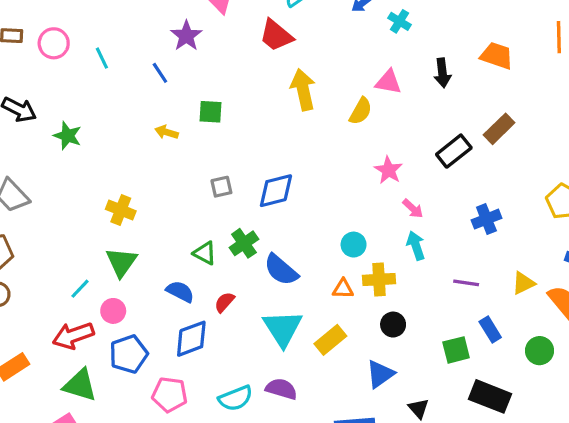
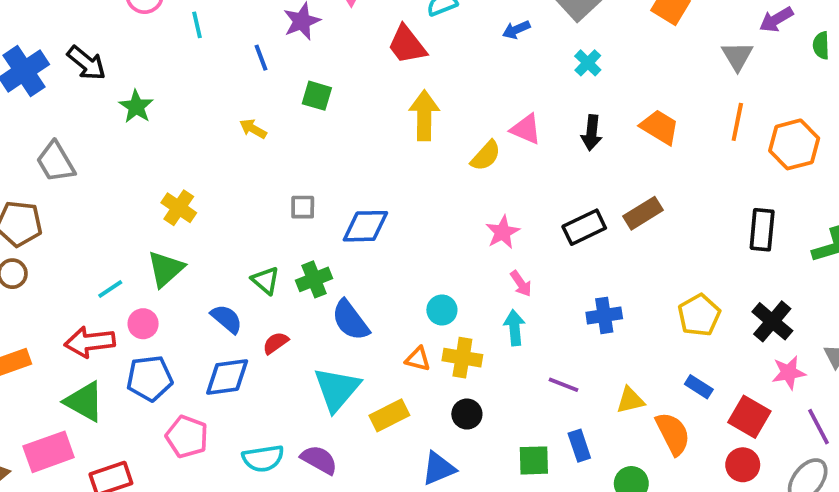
cyan cross: (399, 21) -> (588, 63), moved
green square: (210, 112) -> (317, 96), moved

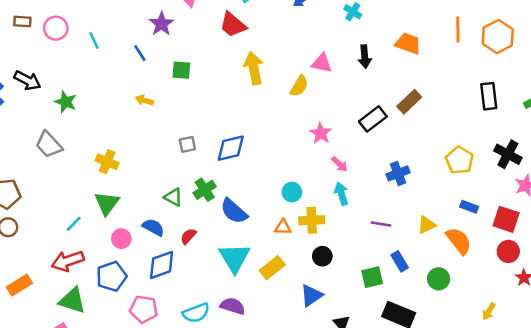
gray trapezoid: (56, 162) -> (49, 145), moved
pink circle: (143, 324) -> (121, 239), moved

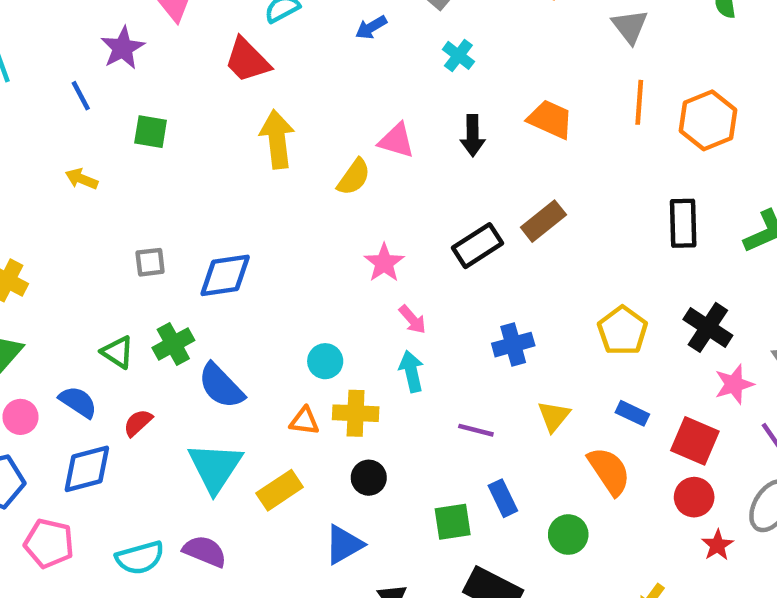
yellow triangle: (426, 225) -> (554, 416), moved, turned -30

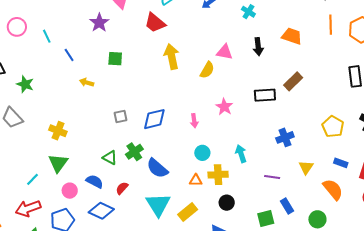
blue line: (81, 96) -> (69, 55), moved
black rectangle: (478, 246) -> (265, 95), turned 35
pink arrow: (413, 320) -> (194, 121), moved, turned 40
blue diamond: (87, 469) -> (101, 211), turned 45

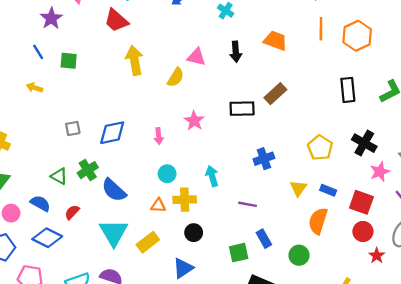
blue line: (69, 55) -> (38, 52), moved
yellow triangle: (306, 167) -> (298, 188), moved
orange semicircle: (333, 189) -> (318, 221), turned -125

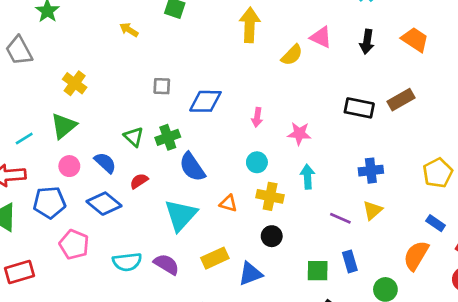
pink star: (194, 121) -> (299, 134), moved, turned 30
yellow triangle: (298, 188) -> (373, 210), moved
orange triangle: (158, 205) -> (228, 203), moved
yellow rectangle: (148, 242) -> (215, 258), moved

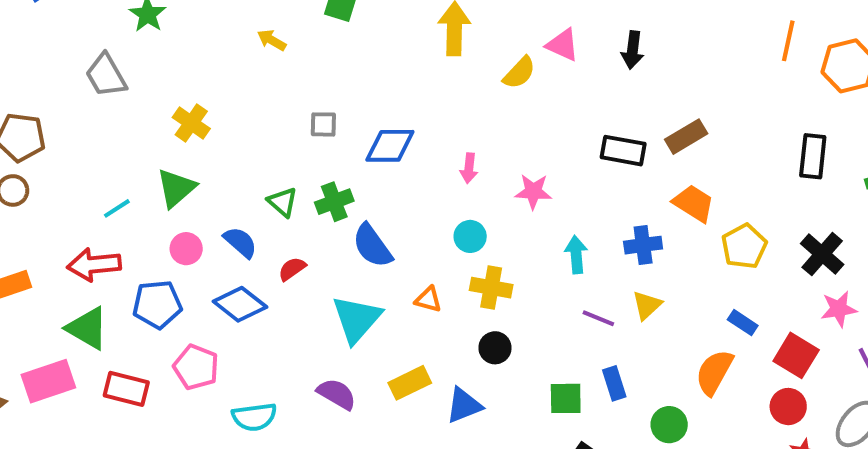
orange trapezoid: (415, 39) -> (694, 203), moved
cyan arrow: (307, 177) -> (576, 255), moved
cyan semicircle: (127, 262) -> (254, 417), moved
red rectangle: (20, 272) -> (126, 389), moved, turned 32

